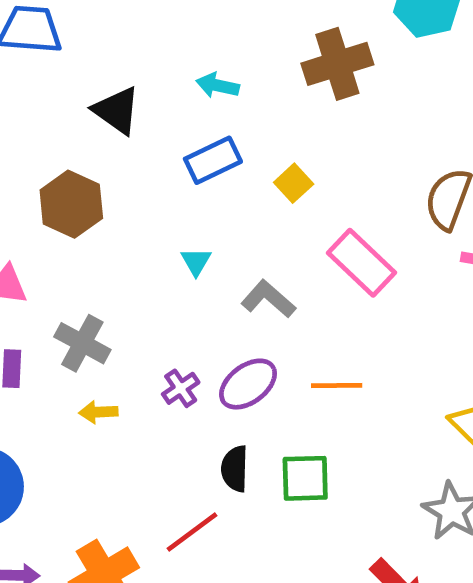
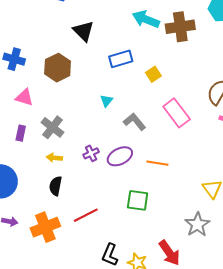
cyan arrow: (218, 85) -> (146, 19), moved, size x1.5
black semicircle: (235, 469) -> (56, 186), moved

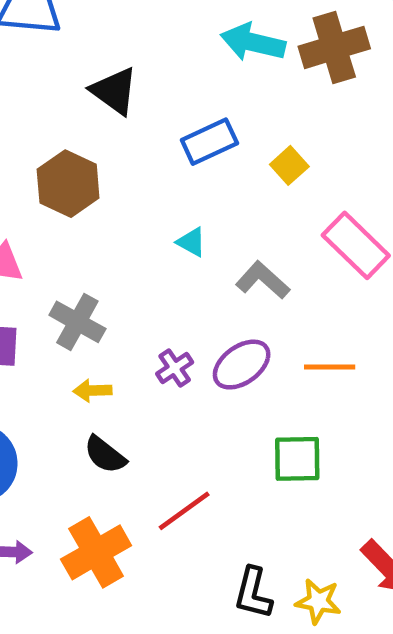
cyan triangle: (106, 101) -> (191, 242), turned -32
black semicircle: (56, 186) -> (105, 455), turned -54

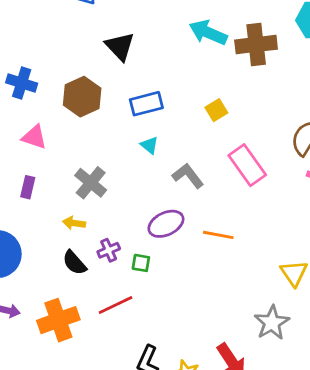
blue rectangle: (209, 142) -> (146, 104), moved
gray cross: (77, 322) -> (91, 183), moved
purple cross: (175, 368) -> (109, 250), moved
green square: (297, 459) -> (141, 263), moved, size x0.6

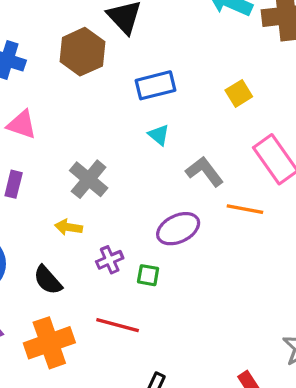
brown hexagon: (82, 97) -> (82, 52), moved
orange line: (218, 235) -> (245, 209), moved
black semicircle: (74, 263) -> (48, 280), moved
red line: (116, 305) -> (118, 325), turned 40

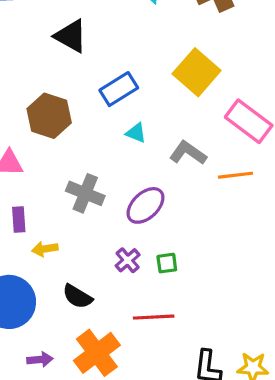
brown hexagon: (82, 52) -> (49, 116), moved
yellow square: (239, 93) -> (197, 72), size x1.8
yellow arrow: (69, 227) -> (45, 249), moved
purple ellipse: (178, 229) -> (145, 205), moved

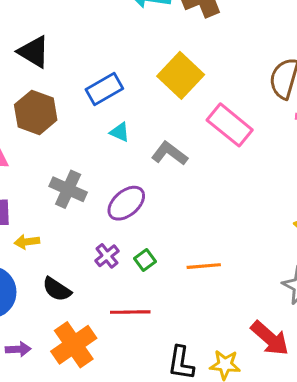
black triangle: (71, 36) -> (34, 52), moved
orange line: (235, 175) -> (204, 266), moved
green square: (167, 263) -> (145, 260), turned -30

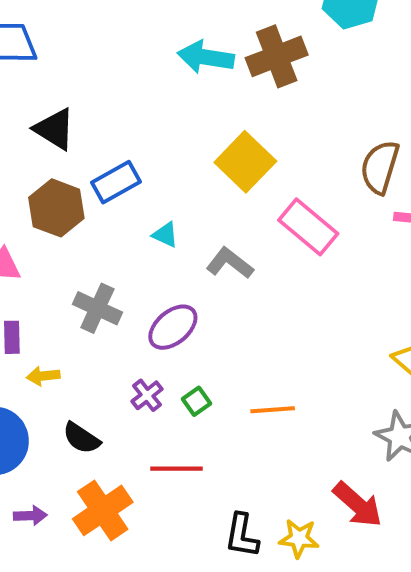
blue rectangle: (104, 89) -> (116, 182), moved

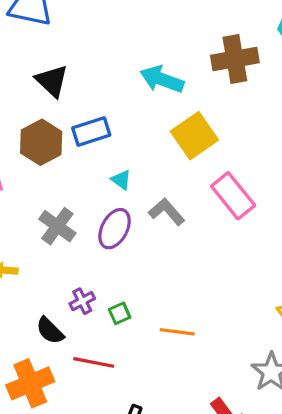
cyan arrow: (206, 57) -> (162, 79), moved
purple ellipse: (173, 327) -> (115, 229), moved, turned -33
black semicircle: (81, 438) -> (50, 331), moved

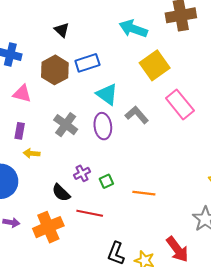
black triangle: (52, 81) -> (62, 30), size x0.7
cyan triangle: (121, 180) -> (107, 94), size x1.6
purple ellipse: (115, 229) -> (103, 126), turned -35

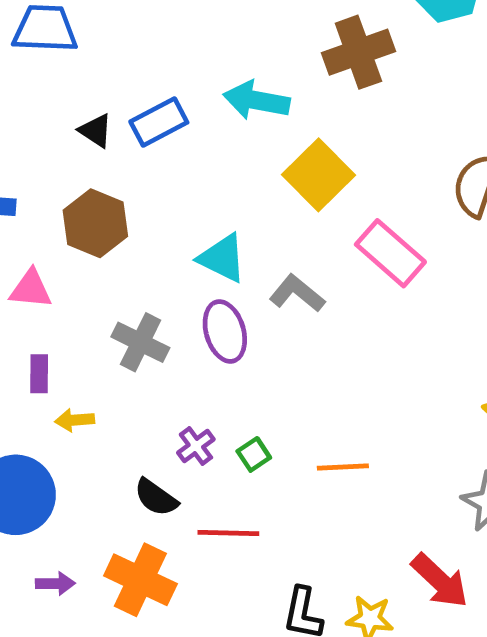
blue rectangle: (87, 63) -> (159, 122), moved
orange cross: (48, 227) -> (140, 580), turned -32

